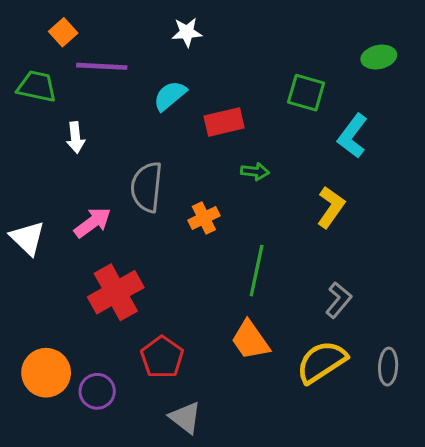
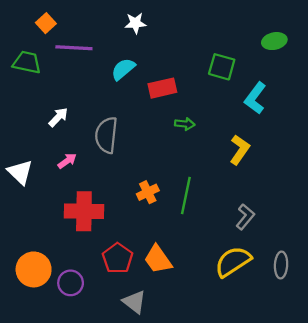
white arrow: (75, 137) -> (58, 117), moved, turned -130
orange cross: (204, 218) -> (148, 192), moved
pink arrow: (93, 223) -> (67, 161), size x0.7
red cross: (116, 292) -> (84, 211), turned 30
orange trapezoid: (250, 340) -> (158, 259), moved

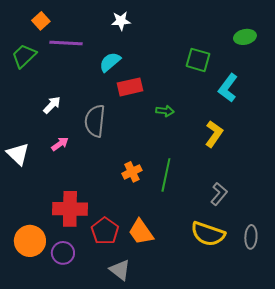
green trapezoid: (27, 62) -> (24, 56), turned -56
red rectangle: (162, 88) -> (130, 87), moved
red cross: (84, 211) -> (70, 209), moved
yellow semicircle: (233, 262) -> (208, 234), turned -128

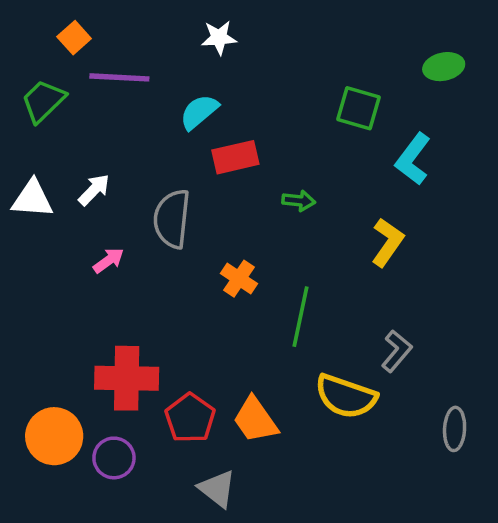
white triangle: (18, 154) -> (32, 199), moved, turned -40
orange cross: (132, 172) -> (239, 279), moved, turned -30
yellow semicircle: (208, 234) -> (346, 396), moved

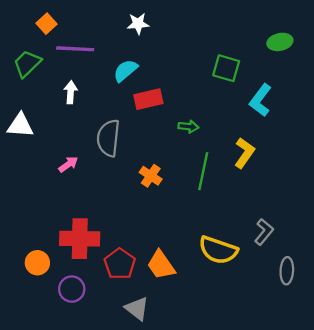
white arrow: (94, 190) -> (71, 92), moved, turned -40
green line: (301, 317) -> (203, 171), moved
gray L-shape: (397, 351) -> (264, 232), moved
orange circle: (54, 436) -> (37, 263), moved, size x0.7

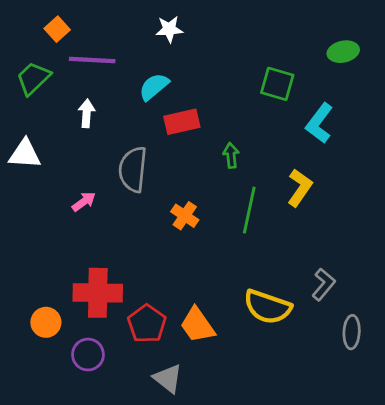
green arrow: (188, 127) -> (231, 155), turned -102

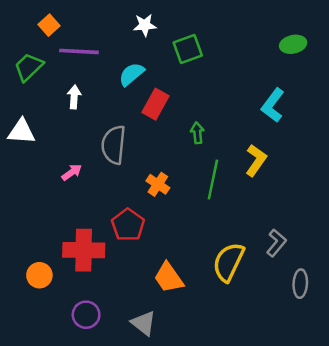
green square: (277, 84) -> (188, 49), moved, turned -36
red rectangle: (182, 122) -> (155, 104), turned -48
yellow semicircle: (267, 307) -> (228, 262), turned 96
red pentagon: (147, 324) -> (128, 225), moved
purple circle: (88, 355) -> (86, 315), moved

